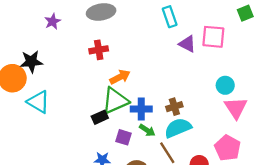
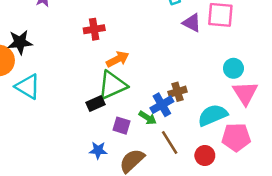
blue cross: (141, 109) -> (162, 105), moved, turned -30
cyan semicircle: (178, 128) -> (213, 115), moved
pink pentagon: (228, 148) -> (236, 137), turned -30

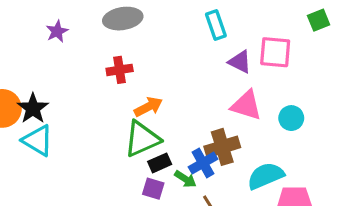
black star: (20, 42) -> (33, 108), moved, turned -30
brown cross: (177, 92) -> (222, 147), size x1.5
pink triangle: (245, 93) -> (246, 105), moved, turned -40
black rectangle: (95, 103) -> (160, 163), moved

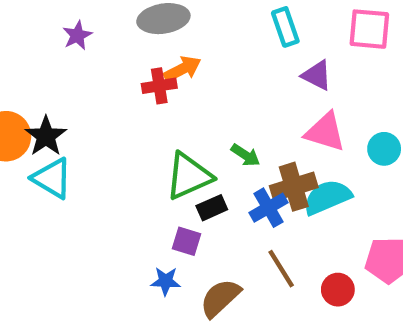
pink square: (275, 52) -> (369, 29), moved
orange arrow: (148, 107) -> (182, 69), moved
cyan semicircle: (266, 176) -> (327, 197), moved
green arrow: (185, 179) -> (245, 155), moved
purple square: (153, 189) -> (187, 241), moved

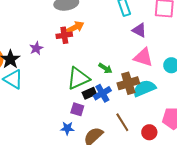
purple star: (77, 35) -> (36, 48), moved
blue cross: (269, 208) -> (102, 93), moved

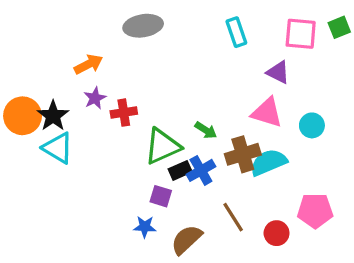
orange arrow: (75, 27) -> (88, 64), moved
purple triangle: (139, 30) -> (278, 72), moved
red cross: (64, 35) -> (124, 113), moved

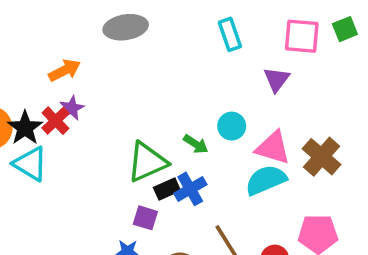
purple triangle: (278, 72) -> (277, 79), turned 40
red cross: (124, 113) -> (56, 121), moved, turned -35
pink triangle: (267, 113) -> (273, 148), moved
cyan circle: (312, 125) -> (232, 126), moved
brown cross: (243, 154) -> (322, 157), moved, turned -32

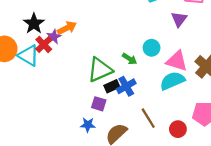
orange arrow: (65, 70) -> (67, 28), moved
black star: (25, 128) -> (34, 24), moved
cyan triangle: (30, 164) -> (28, 55), moved

